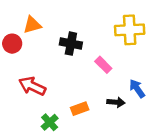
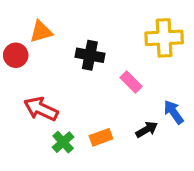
black arrow: (116, 102) -> (147, 129), turned -35
green cross: (50, 122) -> (63, 142), moved

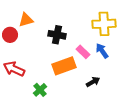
red arrow: (41, 109) -> (14, 69), moved
blue arrow: (174, 112) -> (102, 51), moved
orange rectangle: (101, 137) -> (64, 66), moved, size x1.6

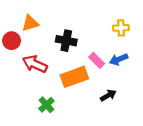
yellow cross: (104, 24) -> (121, 28), size x0.6
blue arrow: (102, 51) -> (119, 59), turned -77
red arrow: (14, 69) -> (35, 64), moved

